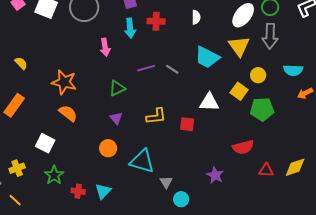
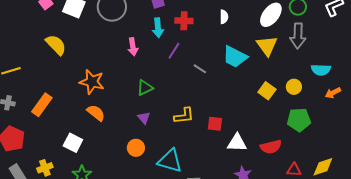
yellow semicircle: (21, 63) -> (56, 45), moved, size x1.6
purple line: (146, 68) -> (174, 51), moved, turned -42
yellow circle: (258, 75) -> (294, 87), moved
white triangle: (209, 102) -> (237, 143), moved
green pentagon: (262, 109) -> (299, 120), moved

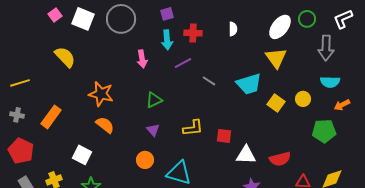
gray arrow: (298, 36) -> (326, 48), moved
purple line: (174, 51) -> (183, 63), turned 30
cyan trapezoid: (235, 57) -> (249, 84), moved, turned -44
green pentagon: (299, 120) -> (324, 131), moved

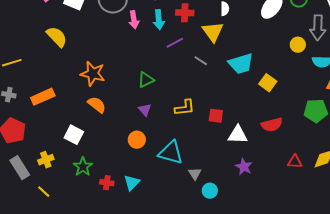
yellow triangle: (276, 58) -> (213, 32), moved
pink arrow: (142, 59) -> (134, 20), moved
yellow circle: (303, 99) -> (298, 45), moved
orange rectangle: (51, 117) -> (43, 97), turned 30
red semicircle: (280, 159) -> (272, 125), moved

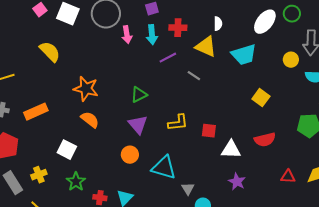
yellow triangle: (213, 32) -> (206, 47), turned -30
cyan trapezoid: (241, 64) -> (244, 55), moved
purple triangle: (145, 110) -> (138, 125), size x1.5

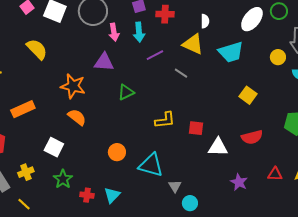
red cross: (178, 28) -> (165, 14), moved
purple triangle: (138, 125) -> (104, 62), moved, turned -45
purple star: (237, 182) -> (239, 182), moved

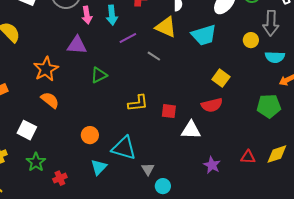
orange star: (73, 86) -> (46, 69), turned 30
red semicircle: (252, 137) -> (212, 105), moved
red cross: (87, 195) -> (60, 178), turned -32
cyan triangle: (112, 195) -> (99, 167), moved

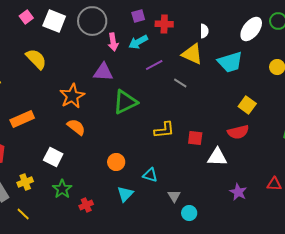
cyan arrow: (112, 15) -> (138, 42), turned 66
green triangle: (99, 75) -> (125, 102), size x1.5
cyan triangle: (124, 148) -> (150, 175), size x0.6

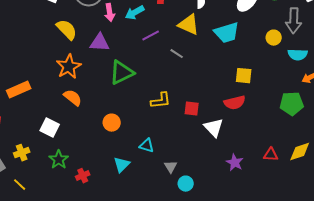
yellow semicircle: (36, 59) -> (67, 30), moved
yellow square: (247, 105) -> (244, 76), turned -30
white triangle: (217, 157) -> (214, 128), turned 45
orange circle: (116, 162) -> (112, 123), moved

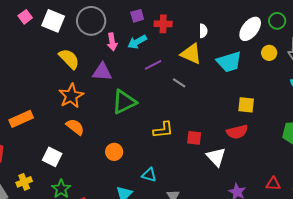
yellow circle: (274, 38) -> (269, 53), moved

